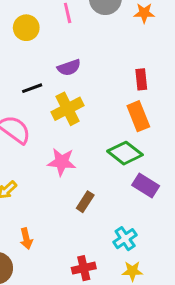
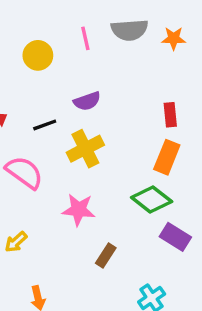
orange rectangle: (138, 116) -> (167, 157), turned 44

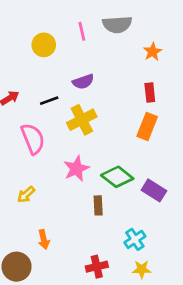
orange star: (174, 38) -> (153, 52), moved, turned -30
pink semicircle: (24, 172) -> (33, 139), turned 32
green diamond: (152, 200) -> (117, 177), moved
pink star: (79, 210) -> (76, 169), turned -30
brown rectangle: (106, 256) -> (98, 205), turned -36

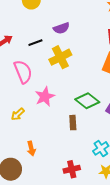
pink star: (76, 169) -> (45, 97), moved

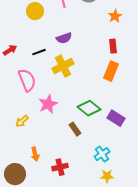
brown rectangle: (73, 123) -> (75, 129), turned -32
red cross: (72, 169) -> (60, 167), moved

